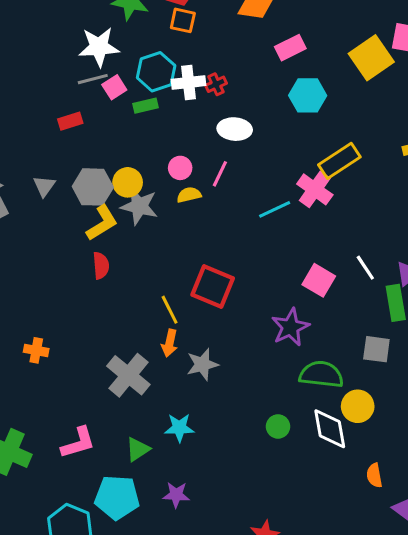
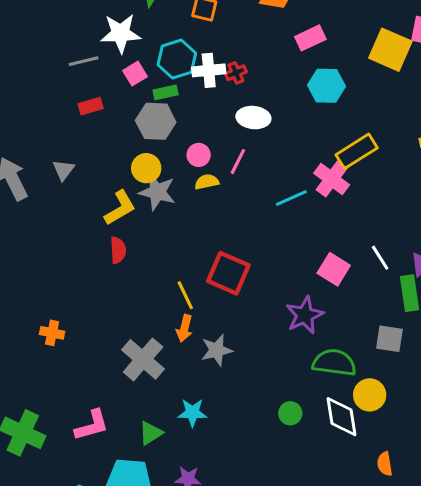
yellow square: (371, 58) -> (390, 50), turned -33
gray line: (93, 79) -> (84, 61), moved
gray hexagon: (93, 187) -> (156, 121), moved

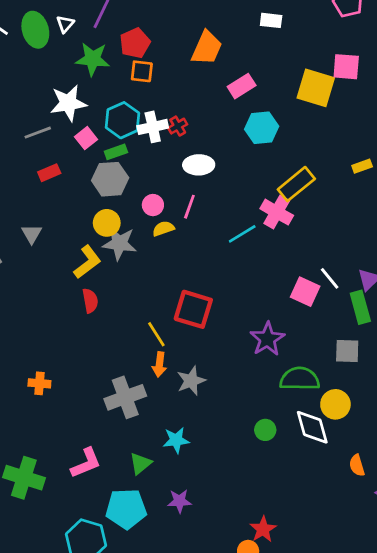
pink square: (334, 269) -> (305, 292), moved
gray cross: (143, 359) -> (125, 397), turned 36

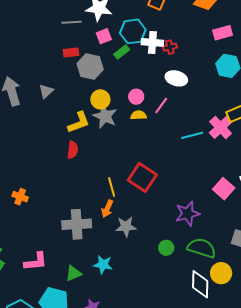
green rectangle: (116, 152) -> (122, 52), turned -35
gray hexagon: (110, 179) -> (90, 67), moved
green circle: (265, 430) -> (166, 248), moved

